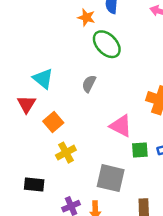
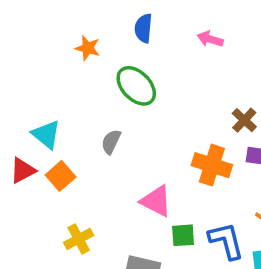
orange star: (86, 17) -> (88, 48), moved
red triangle: (26, 104) -> (23, 170), turned 30
orange square: (53, 122) -> (61, 176), moved

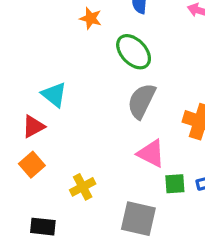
gray semicircle: (111, 142) -> (142, 101), moved, size x1.6
orange square: (61, 176) -> (32, 165), moved

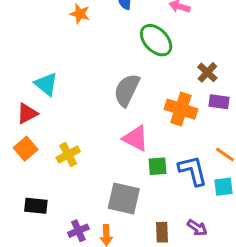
green ellipse: (134, 52) -> (156, 40), moved
yellow cross: (83, 187) -> (68, 154), moved

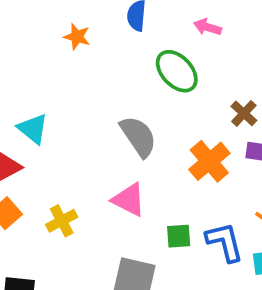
gray semicircle: (127, 90) -> (138, 136), turned 120
orange cross: (181, 109) -> (209, 161), turned 32
pink triangle: (136, 138) -> (129, 200), moved

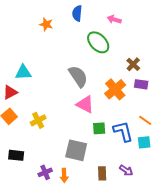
cyan triangle: (33, 129) -> (23, 72), turned -42
pink triangle: (129, 200) -> (85, 104), moved

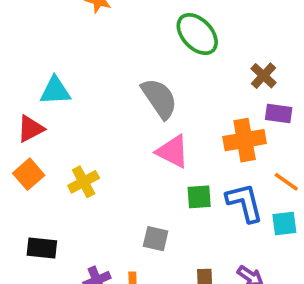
orange cross: (115, 89) -> (245, 140), moved, turned 30
gray square: (76, 150) -> (156, 239), size x0.6

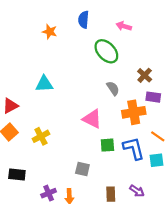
cyan triangle: (55, 91) -> (44, 84), moved
gray semicircle: (159, 98) -> (113, 88), moved, size x0.6

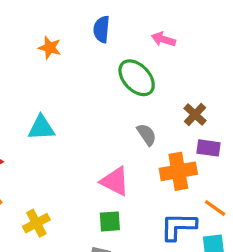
yellow cross: (41, 136) -> (36, 223), moved
green square: (107, 145) -> (110, 221), moved
blue L-shape: (134, 148) -> (178, 226), turned -75

